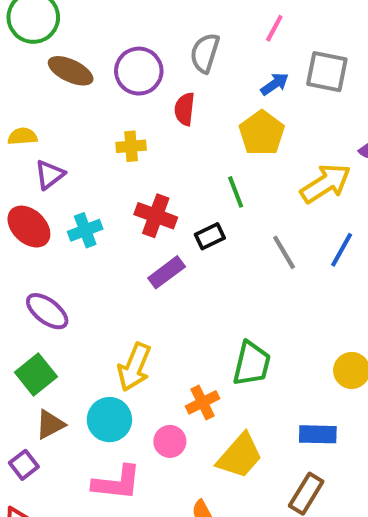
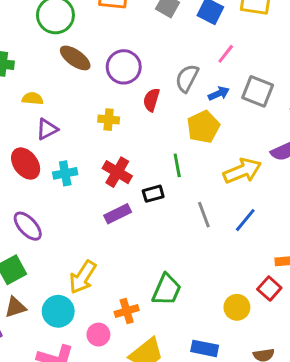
gray semicircle: (205, 53) -> (187, 78), moved

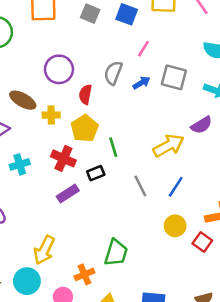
brown ellipse: (75, 58) -> (23, 100), moved
yellow pentagon: (203, 127) -> (85, 128), moved
yellow circle: (237, 307) -> (175, 226), moved

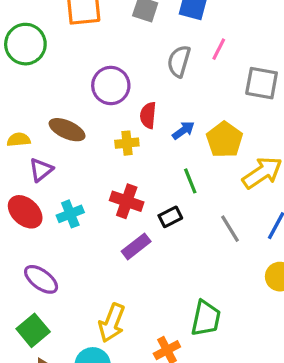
gray semicircle: (113, 73) -> (179, 61), moved
blue arrow: (141, 83) -> (183, 130), moved
yellow cross: (51, 115) -> (127, 143), moved
yellow pentagon: (85, 128) -> (224, 140), moved

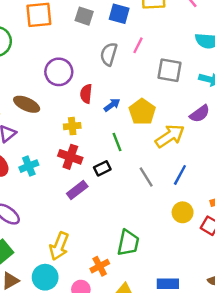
yellow cross: (127, 143) -> (72, 126), moved

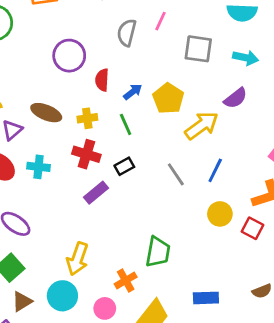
brown ellipse: (27, 104) -> (46, 113), moved
green line: (117, 142) -> (126, 124), moved
cyan cross: (29, 166) -> (39, 167), turned 30

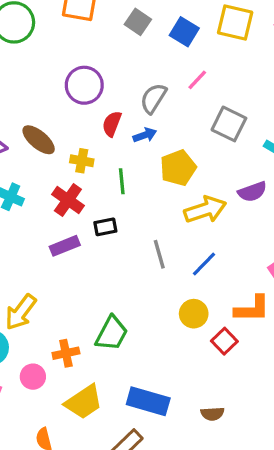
gray semicircle: (127, 33) -> (153, 98), moved
blue arrow: (133, 92) -> (145, 135), moved
blue rectangle: (206, 298) -> (148, 401), size x1.4

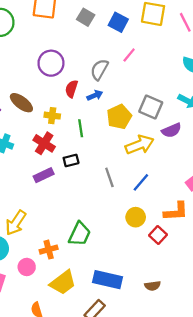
gray square: (229, 124) -> (151, 107), moved

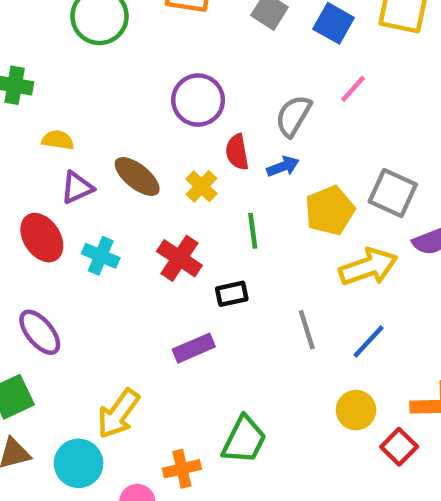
red semicircle: (72, 89) -> (237, 152), turned -30
yellow cross: (52, 116) -> (201, 186), moved, turned 35
purple rectangle: (44, 175) -> (194, 348), moved

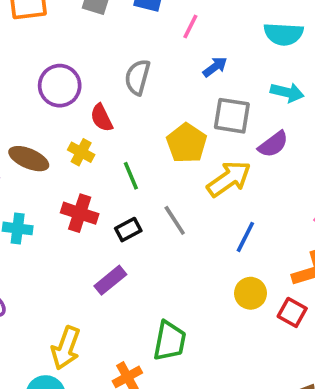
pink line: (353, 89) -> (190, 27), moved
blue arrow: (283, 167) -> (215, 67), moved
gray line: (307, 330) -> (175, 220), moved

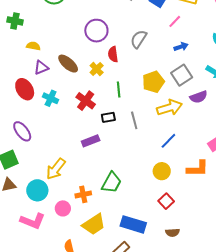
gray square: (232, 116) -> (182, 75), turned 30
red square: (292, 312) -> (166, 201), moved

